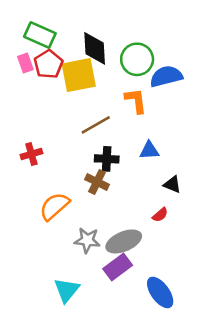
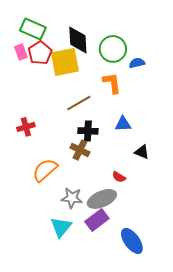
blue semicircle: (166, 76) -> (137, 63), size x0.6
red semicircle: (160, 215) -> (119, 177), moved, turned 72
cyan triangle: (67, 290) -> (61, 227), moved

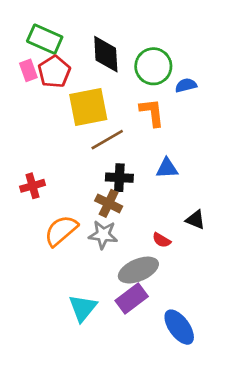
yellow square: (65, 62) -> (88, 107), moved
red cross: (26, 127) -> (32, 186), moved
black triangle: (142, 152) -> (195, 220), moved
gray star: (72, 198) -> (103, 235), moved

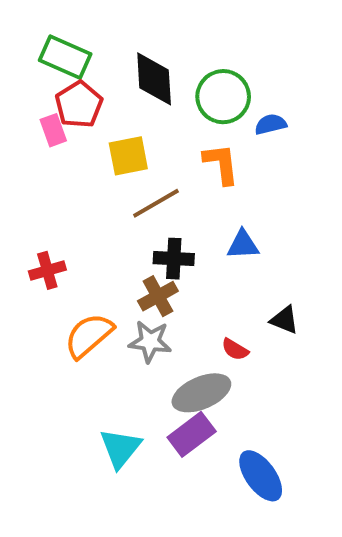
pink rectangle: (28, 70) -> (53, 130), moved
yellow square: (88, 107) -> (128, 156), size x0.7
brown cross: (109, 203) -> (158, 296), turned 35

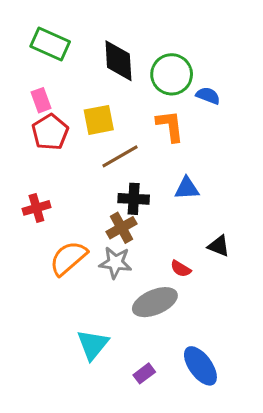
red pentagon: (79, 105) -> (50, 132), moved
blue semicircle: (271, 124) -> (208, 96), turned 35
purple rectangle: (192, 434) -> (144, 373), moved, size x0.6

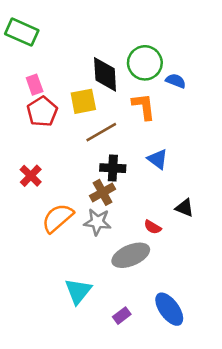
green rectangle: (50, 44) -> (22, 32), moved
black diamond: (118, 61) -> (105, 74), moved
blue triangle: (187, 188) -> (158, 159), turned 40
red cross: (36, 208) -> (31, 176), turned -30

